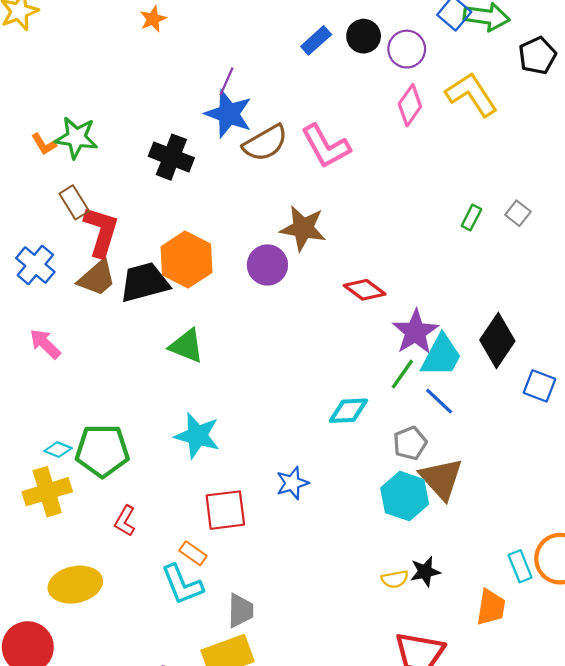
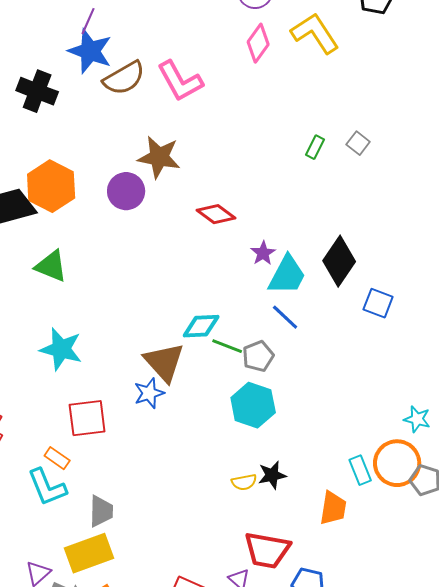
purple star: (415, 332) -> (263, 253), size x0.6
green line: (402, 374) -> (227, 346), moved, turned 76
brown triangle: (441, 479) -> (164, 362), moved

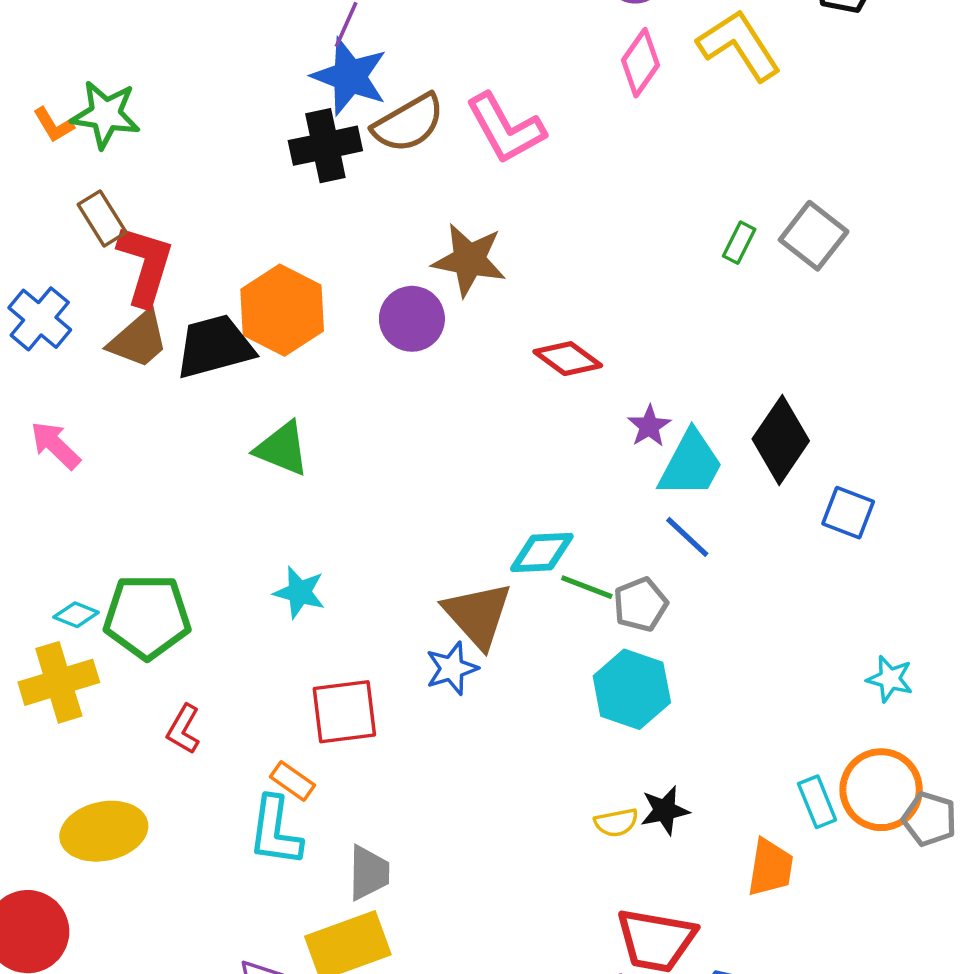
black cross: (37, 91) -> (325, 146), moved, turned -33
gray square: (358, 143) -> (814, 236), size x1.6
cyan star: (61, 349) -> (299, 592), size x0.7
cyan star: (417, 419) -> (890, 679), moved
cyan L-shape: (47, 487) -> (275, 831), turned 30

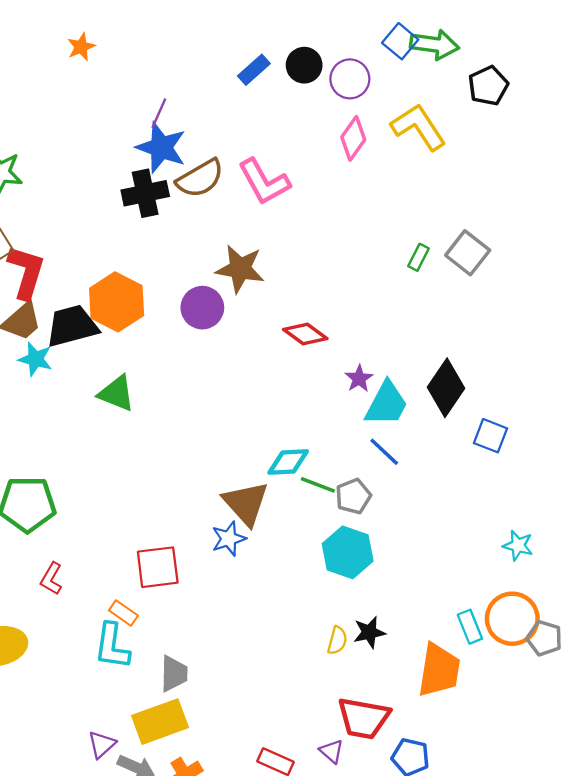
cyan star: (299, 592) -> (35, 359), moved
yellow semicircle: (616, 823) -> (337, 640), turned -64
orange trapezoid: (770, 868) -> (439, 670), size x1.4

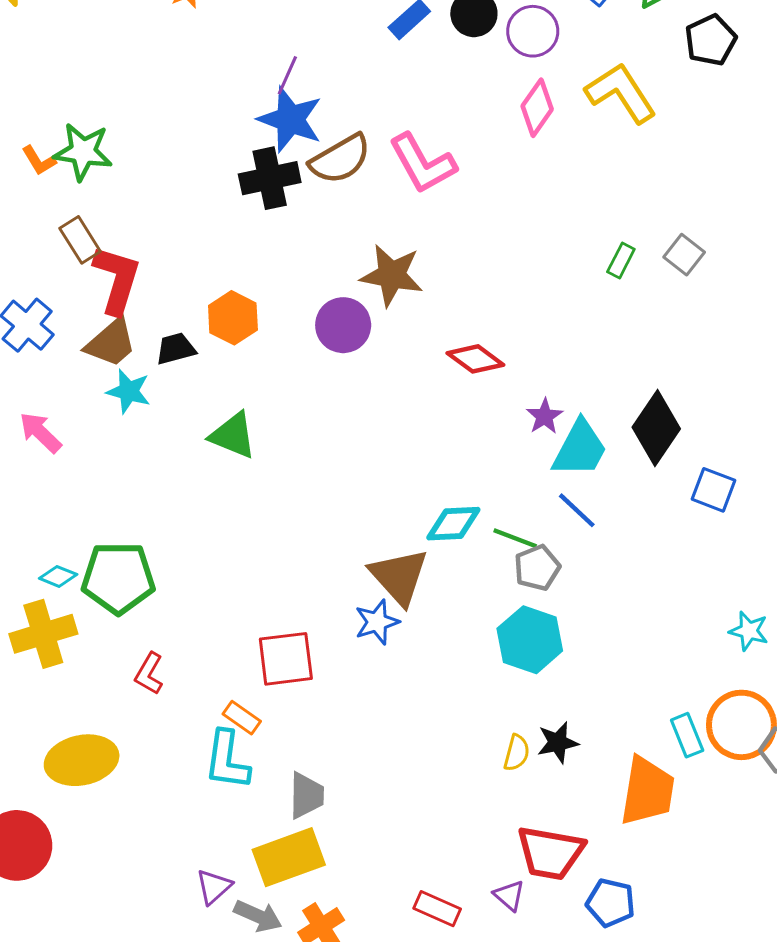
gray square: (468, 253) -> (684, 255), size x0.7
orange hexagon: (117, 302) -> (233, 318), size x0.7
black trapezoid: (72, 326) -> (176, 349), size x0.6
green line: (318, 485) -> (515, 538), moved

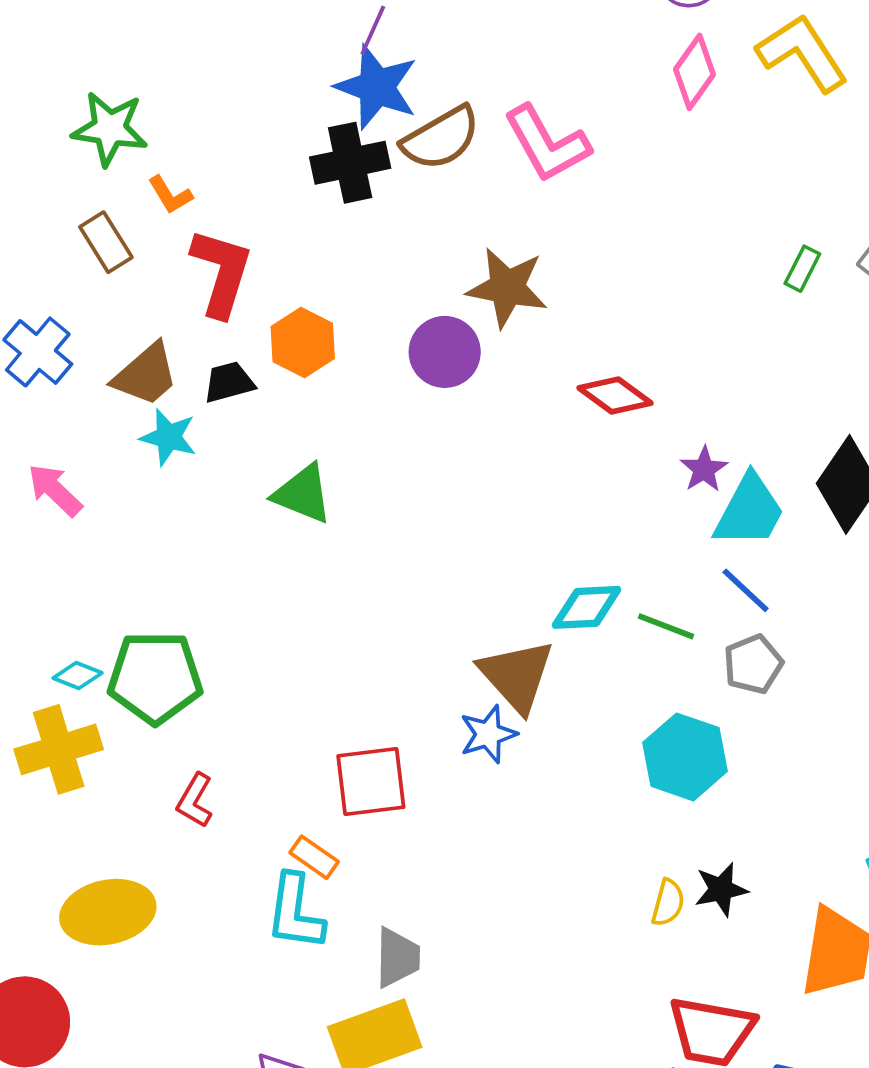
orange L-shape: (39, 161) -> (170, 195), moved
red L-shape: (117, 280) -> (221, 272), moved
gray pentagon: (537, 568) -> (753, 664), moved

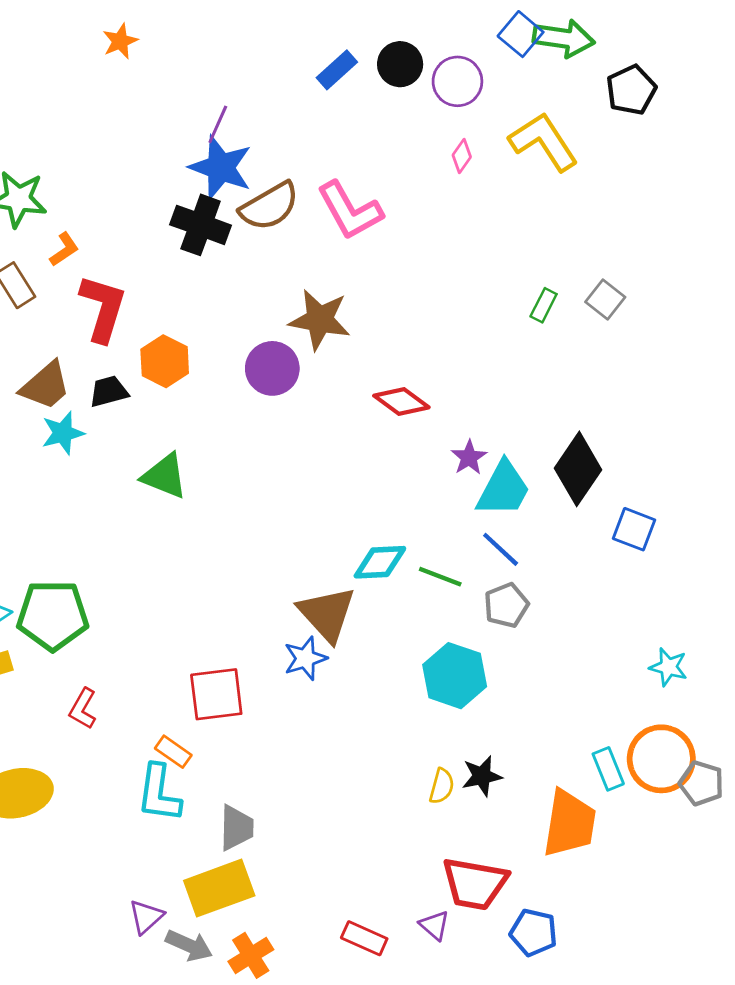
pink diamond: (694, 72) -> (462, 156), size x0.6
black cross: (350, 163) -> (201, 225), turned 32
orange L-shape: (170, 195) -> (64, 249), turned -93
cyan star: (168, 437) -> (63, 433), turned -30

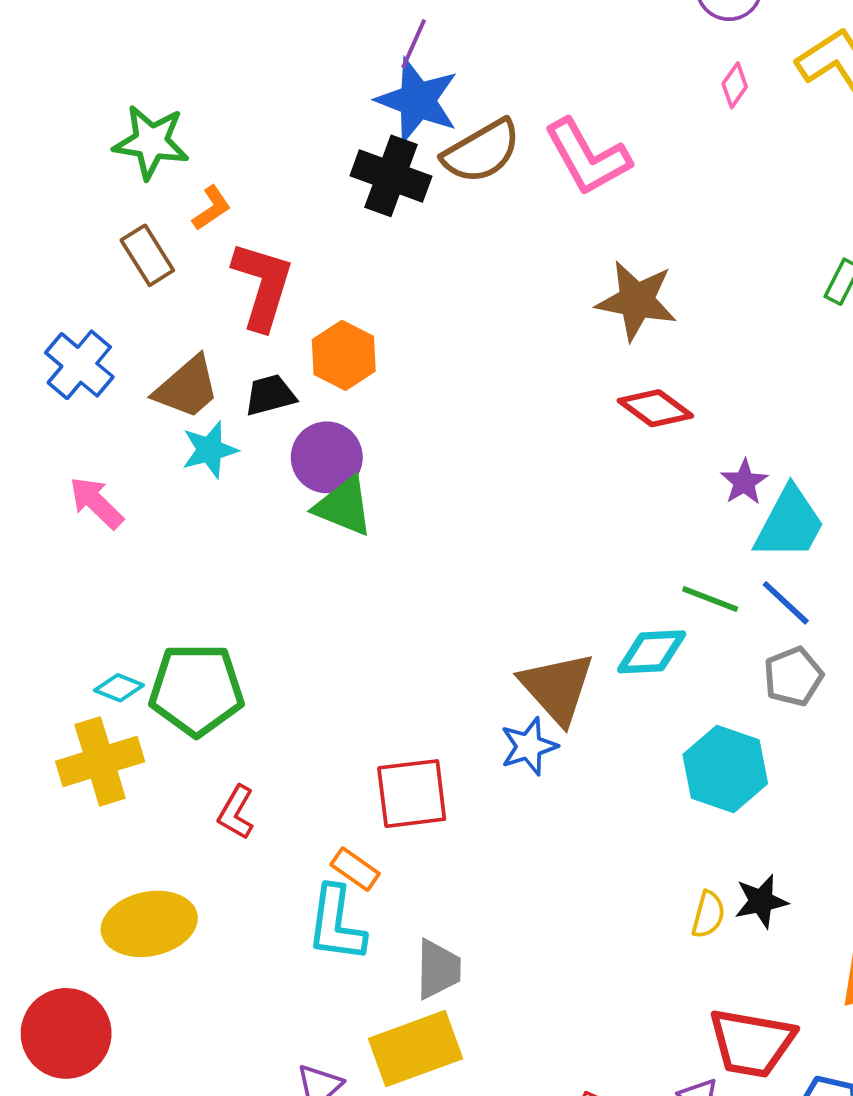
brown star: (320, 320) -> (636, 301), moved
purple circle: (272, 368) -> (327, 457), moved
cyan diamond: (380, 562) -> (652, 652), moved
green line: (440, 577) -> (710, 599), moved

